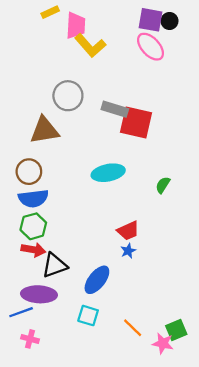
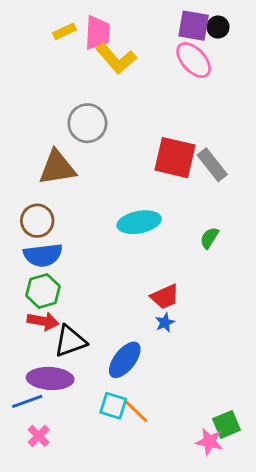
yellow rectangle: (50, 12) -> (64, 31), moved
gray rectangle: (115, 109) -> (212, 165), moved, turned 35
orange line: (133, 328) -> (136, 411), moved
pink cross: (30, 339) -> (39, 436), turned 30

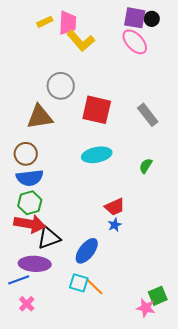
red square: (175, 158) -> (97, 110), moved
red arrow: (43, 321) -> (30, 224), size x1.4

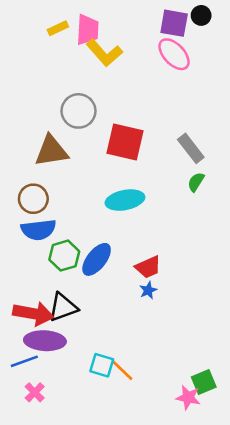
black circle: (152, 19) -> (201, 15), moved
green semicircle: (146, 166) -> (196, 182), moved
green hexagon: (30, 203) -> (64, 256), moved
red arrow: (30, 224) -> (33, 314), moved
blue ellipse: (87, 251) -> (97, 259), moved

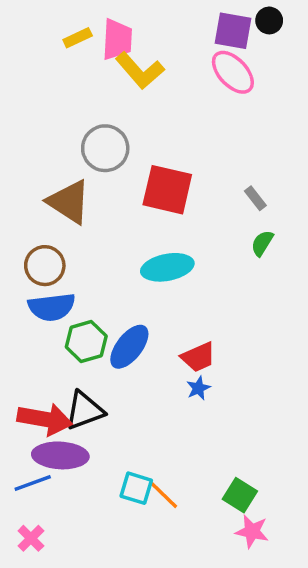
gray rectangle: (191, 148) -> (255, 198), size x0.6
brown triangle: (51, 151) -> (69, 202), turned 42
green square: (204, 382) -> (240, 495), moved, turned -35
pink cross: (35, 392) -> (31, 538), moved

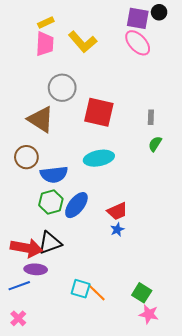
pink trapezoid: (117, 39) -> (45, 44), moved
gray rectangle: (255, 198) -> (151, 117), turned 40
blue semicircle: (52, 307) -> (54, 174), moved
purple ellipse: (60, 455) -> (36, 269), size x0.7

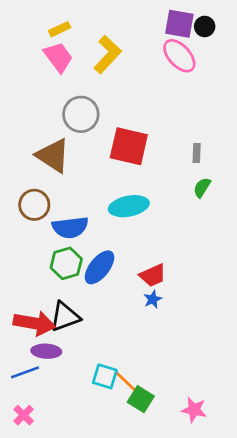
black circle: (159, 12) -> (205, 26), moved
yellow L-shape: (83, 42) -> (107, 54), turned -96
pink trapezoid: (45, 44) -> (58, 57), turned -40
green square: (142, 293) -> (141, 399), moved

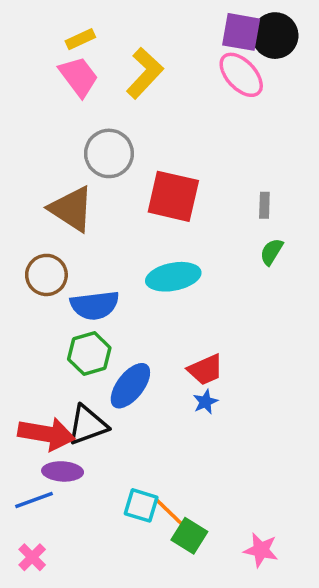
black circle: (205, 26) -> (275, 36), size x1.6
blue ellipse: (99, 267) -> (130, 386), moved

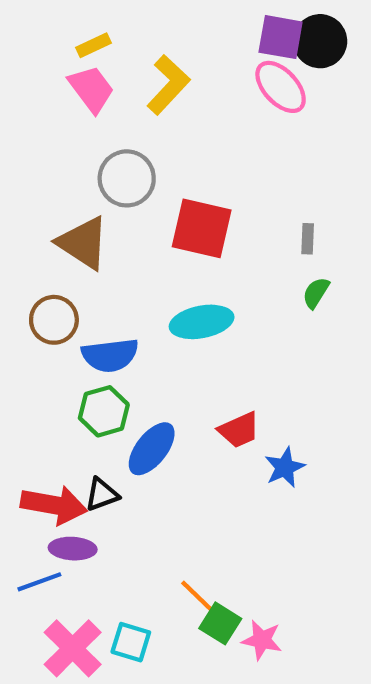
blue star: (205, 402) -> (285, 467), moved, size x1.4
black triangle: (88, 425) -> (102, 494), size x0.7
cyan square: (141, 505) -> (131, 642), moved
pink star: (261, 550) -> (262, 640), moved
pink cross: (32, 557) -> (73, 648), moved, size x1.8

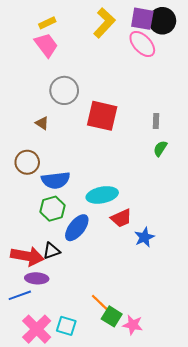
yellow L-shape: (168, 85) -> (104, 23), moved
brown triangle: (83, 243) -> (42, 123), size x0.5
cyan ellipse: (202, 322) -> (102, 195), moved

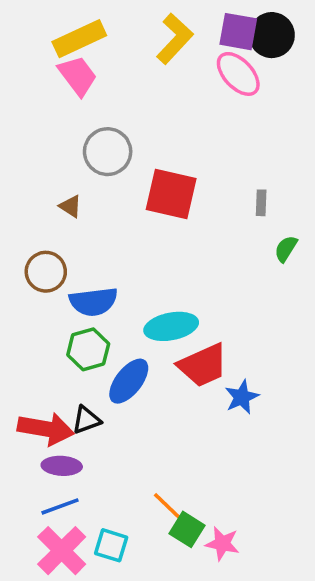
yellow rectangle: (47, 23) -> (79, 39), size x1.8
green semicircle: (160, 149) -> (286, 249), moved
red trapezoid: (121, 218) -> (203, 365), size x1.4
blue line: (20, 295) -> (60, 506), moved

